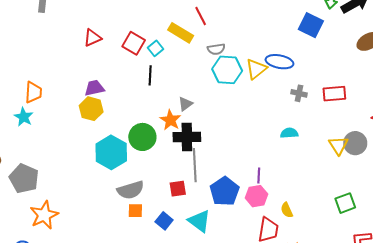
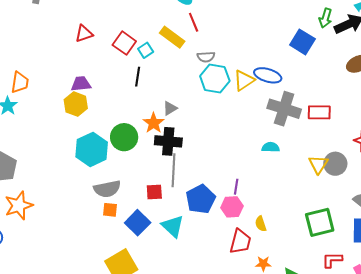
gray cross: (299, 93) -> (284, 109), size x2.0
green square: (345, 203) -> (320, 222), size x1.4
blue square: (164, 221) -> (138, 223), size x1.4

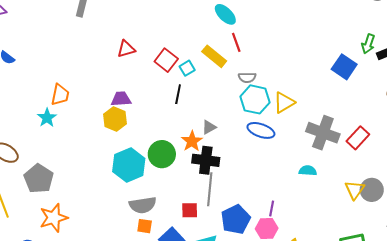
blue ellipse: (268, 75) -> (261, 130), moved
red rectangle: (319, 112) -> (358, 138), turned -50

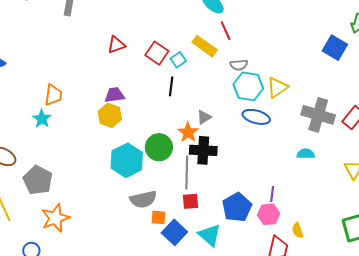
gray line: (210, 189) -> (187, 172), moved
orange square: (145, 226) -> (158, 217), moved

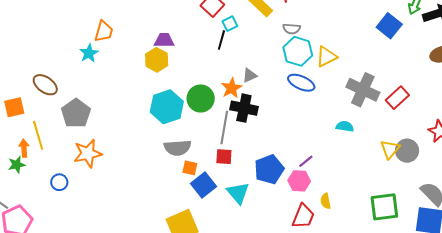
cyan square: (178, 60) -> (230, 24), moved
purple line: (272, 194) -> (306, 161), turned 35

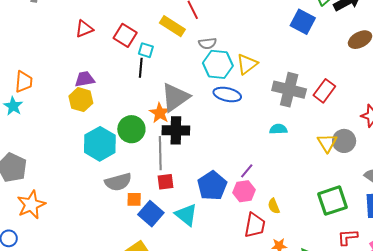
cyan square: (230, 24) -> (146, 50), turned -35
gray triangle: (250, 75) -> (175, 97), size x2.0

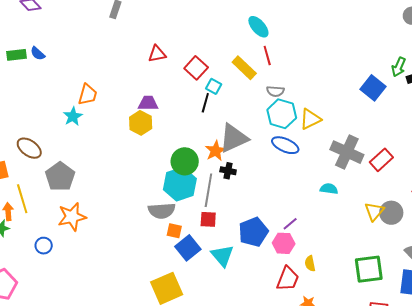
black cross: (176, 130) -> (228, 171), size x0.6
cyan hexagon: (100, 144) -> (180, 184), moved

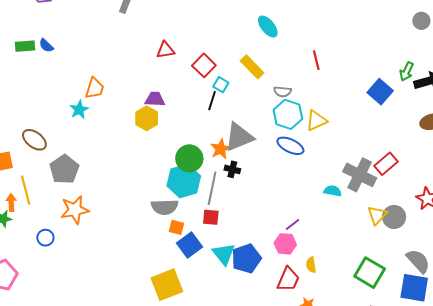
red line: (267, 56) -> (316, 60), moved
gray cross: (347, 152) -> (360, 175), moved
blue pentagon: (253, 232) -> (246, 259), moved
green square: (369, 269) -> (370, 273), turned 36

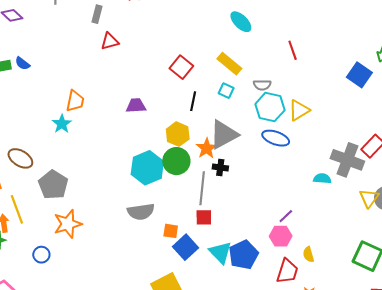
red triangle: (165, 50) -> (110, 41), moved
cyan square: (221, 85) -> (226, 91), moved
yellow hexagon: (147, 118) -> (178, 134), moved
cyan hexagon: (184, 181) -> (147, 168), moved
gray semicircle: (165, 207) -> (141, 212), moved

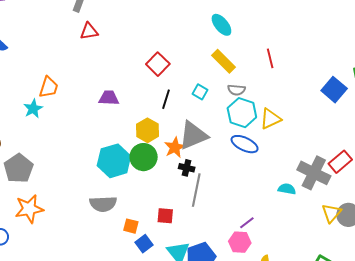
yellow rectangle: (229, 64) -> (224, 61), moved
gray line: (202, 188) -> (196, 190), moved
blue square: (186, 247) -> (144, 244), size x0.7

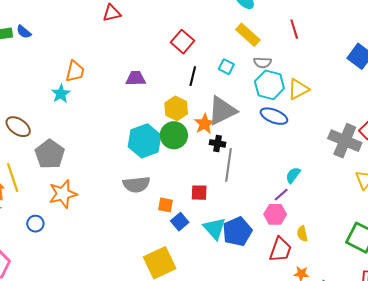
cyan semicircle: (287, 189) -> (293, 175), moved, turned -60

